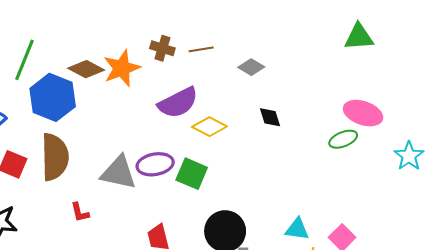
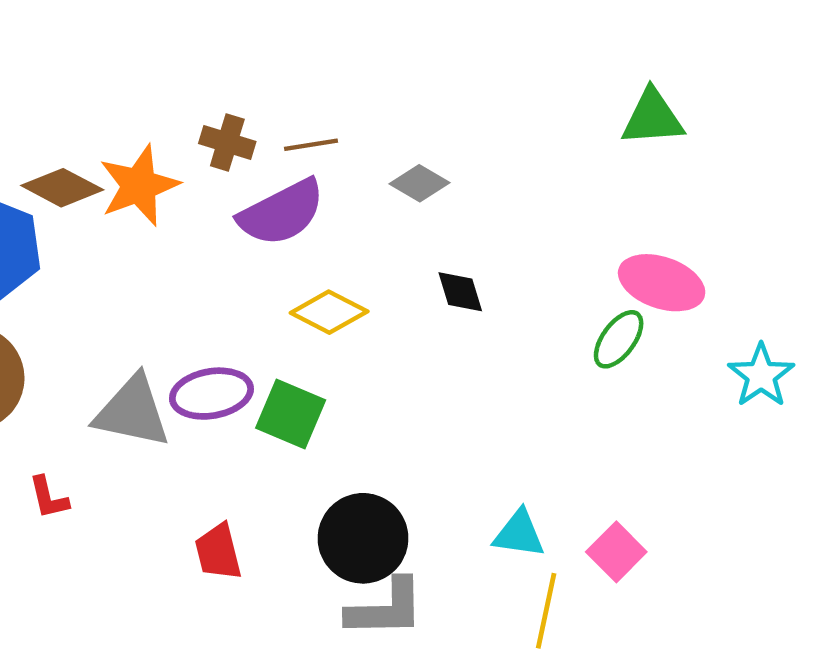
purple semicircle: (178, 103) -> (282, 213), moved
green ellipse: (343, 139) -> (619, 339), turned -32

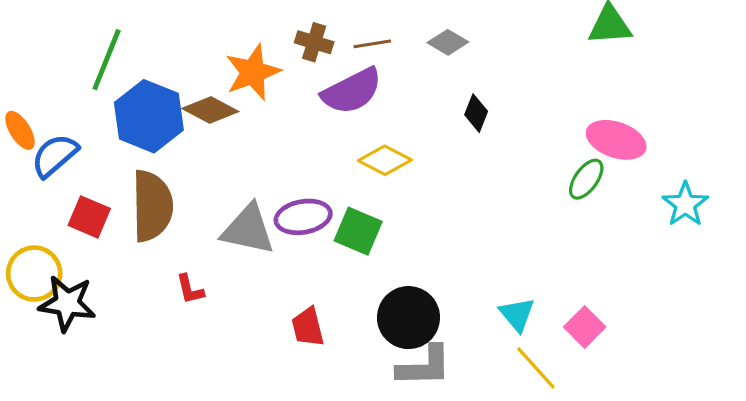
gray diamond: (420, 183) -> (448, 42), moved
brown diamond: (62, 188) -> (210, 110), moved
black diamond: (460, 292) -> (476, 113), moved, turned 39
cyan triangle: (519, 534) -> (517, 314), turned 42
yellow line: (546, 611) -> (536, 368), turned -54

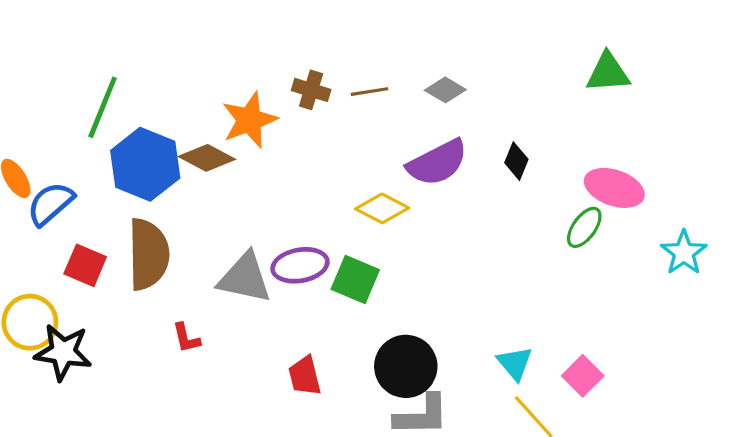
purple semicircle: (352, 91) -> (437, 163), moved
black diamond: (476, 113) -> (516, 161), moved

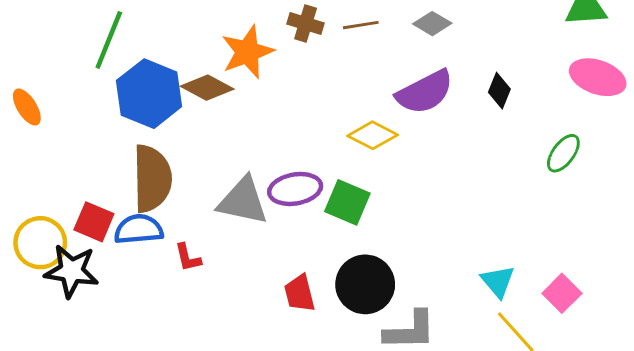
pink ellipse: (614, 188) -> (598, 77), moved
blue semicircle: (50, 204) -> (139, 229), moved, turned 36
red square: (85, 265) -> (94, 222), moved
black circle: (406, 366) -> (365, 284), moved

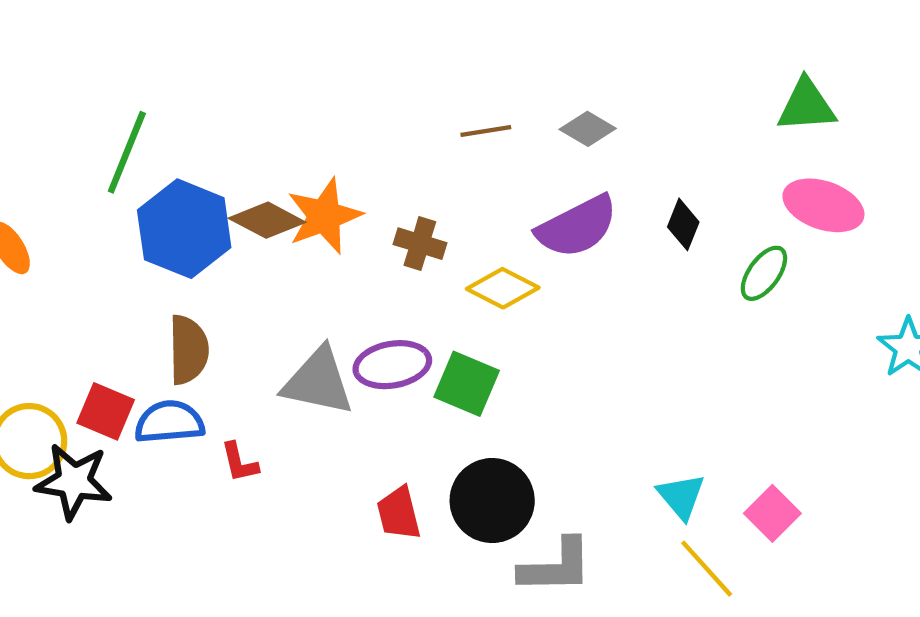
brown cross: (306, 24) -> (420, 244), moved
orange star: (247, 52) -> (324, 216), moved
green ellipse: (563, 153) -> (764, 273), moved
brown semicircle: (152, 179) -> (188, 350), size x0.7

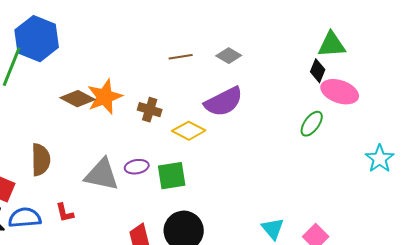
black diamond: (683, 224) -> (318, 71), moved
blue hexagon: (184, 229) -> (37, 39), moved
purple ellipse: (392, 365) -> (137, 167), size x0.7
green square: (467, 384) -> (172, 176), turned -32
blue semicircle: (169, 422) -> (25, 218), moved

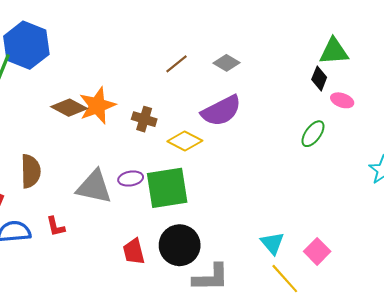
brown line: (181, 57) -> (176, 64), turned -30
pink ellipse: (340, 92) -> (342, 100), size x0.6
green square: (172, 176) -> (167, 188), size x1.4

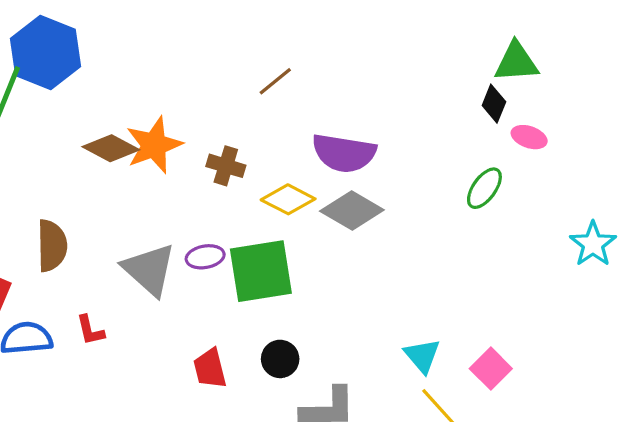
gray diamond: (226, 63) -> (352, 211), moved, size x1.5
purple semicircle: (221, 111) -> (344, 153), turned 36
gray triangle: (94, 187) -> (149, 270), turned 30
black circle: (180, 245) -> (280, 359), size x0.6

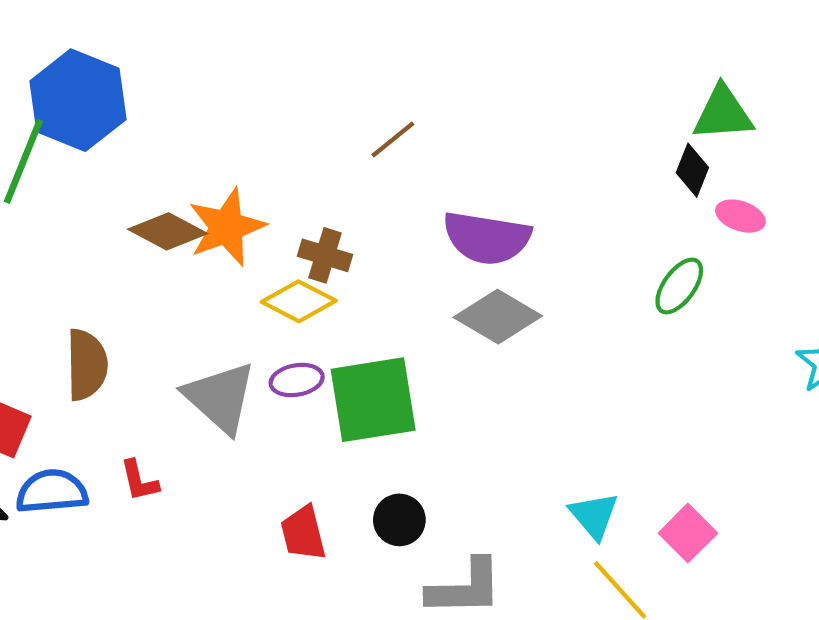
yellow diamond: (288, 199) -> (299, 301), moved

